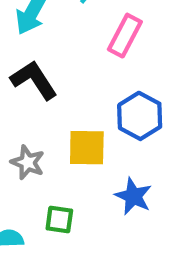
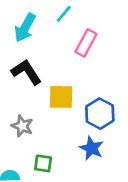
blue hexagon: (140, 116) -> (100, 114), moved
yellow square: (87, 148) -> (61, 97), moved

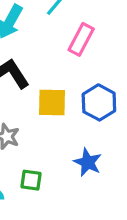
blue hexagon: (100, 114) -> (99, 102), moved

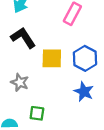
blue star: (88, 162) -> (84, 92), moved

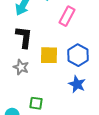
black L-shape: (23, 38) -> (24, 37), turned 40
gray star: (20, 82) -> (21, 67), moved

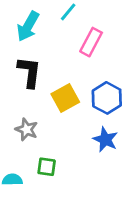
yellow square: (49, 55) -> (65, 98), turned -30
gray star: (21, 67) -> (27, 129), moved

